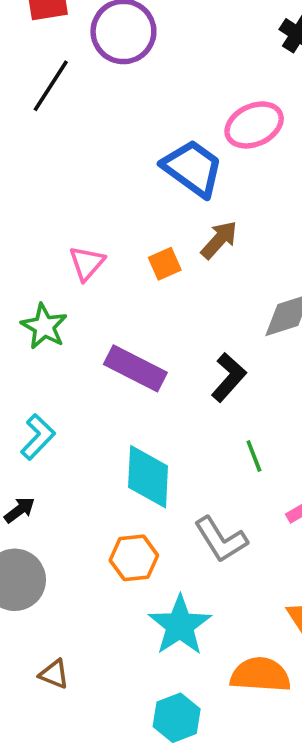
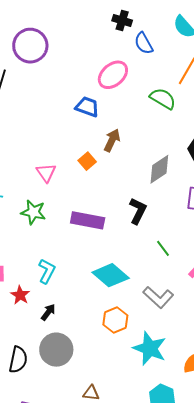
blue trapezoid: (193, 168) -> (87, 107), size x0.7
cyan diamond: (148, 477) -> (111, 275), turned -36

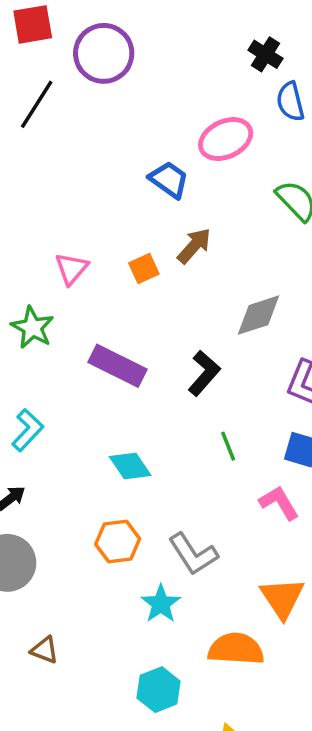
cyan diamond: (111, 275) -> (130, 466), size x0.7
gray L-shape: (158, 297) -> (193, 554), moved
cyan star: (150, 348) -> (161, 604), size x0.7

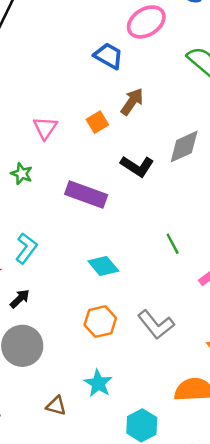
green star: (32, 328) -> (22, 174), size x0.7
black L-shape: (204, 373) -> (137, 166), moved, turned 88
cyan star: (161, 604) -> (98, 383), moved

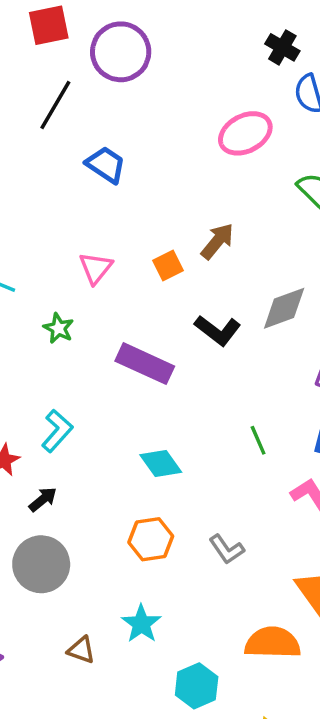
blue trapezoid: (109, 56) -> (106, 165), moved
gray L-shape: (156, 325) -> (227, 549), size x0.7

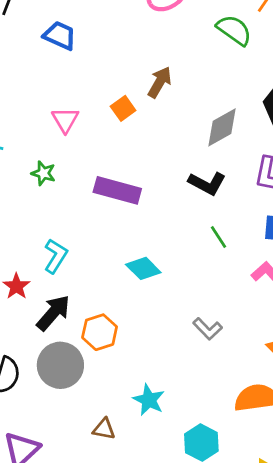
black L-shape: (218, 330) -> (207, 183), moved
black arrow: (43, 499) -> (53, 313), size x1.6
orange hexagon: (151, 539) -> (100, 332), moved

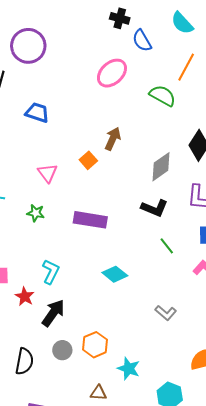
orange hexagon: (100, 332) -> (95, 345), moved
gray circle: (60, 365) -> (62, 350), size x0.6

